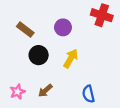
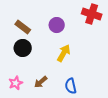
black circle: (39, 55) -> (23, 48), moved
blue semicircle: (88, 94) -> (71, 86), moved

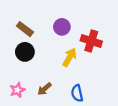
red cross: (92, 14) -> (91, 41), moved

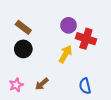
purple circle: (62, 27) -> (69, 25), moved
blue semicircle: (77, 93) -> (85, 86), moved

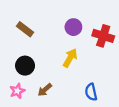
red cross: (86, 39) -> (103, 36), moved
black circle: (23, 49) -> (25, 66), moved

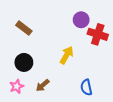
purple circle: (73, 27) -> (81, 20), moved

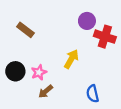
black circle: (24, 62) -> (15, 71), moved
pink star: (17, 86) -> (39, 72), moved

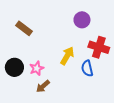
red cross: (105, 37) -> (99, 47), moved
blue semicircle: (93, 94) -> (87, 68), moved

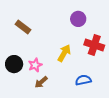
blue semicircle: (87, 68) -> (83, 80), moved, turned 91

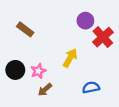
red cross: (94, 45) -> (103, 37), moved, turned 30

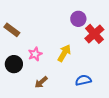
brown rectangle: (25, 29) -> (12, 30), moved
pink star: (38, 71) -> (35, 54), moved

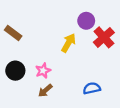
yellow arrow: (64, 53) -> (68, 43), moved
pink star: (35, 54) -> (43, 71), moved

